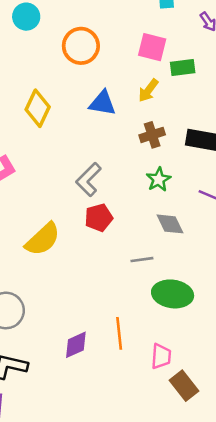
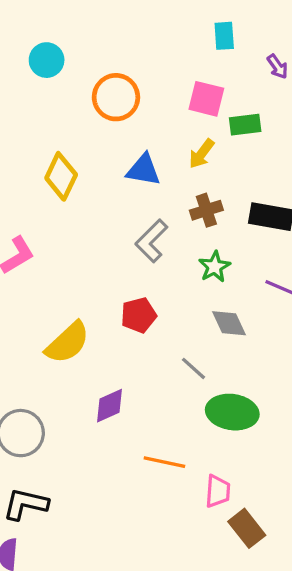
gray L-shape: (89, 179) -> (152, 241), moved
gray line: (142, 260) -> (193, 368), turned 50
orange line: (119, 333) -> (164, 462), turned -72
purple diamond: (76, 345) -> (110, 406), moved

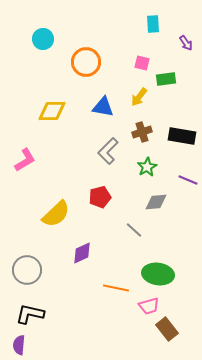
pink square: (206, 99) -> (142, 63), size x0.7
yellow diamond: (61, 176) -> (52, 111), turned 64
gray diamond: (229, 323) -> (156, 202), turned -70
green ellipse: (232, 412) -> (158, 274), moved
pink trapezoid: (218, 491) -> (149, 306), turned 70

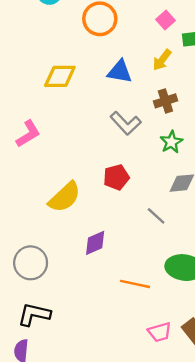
pink square: (142, 63) -> (165, 20), turned 35
gray L-shape: (108, 151) -> (126, 123), turned -88
pink trapezoid: (149, 306) -> (160, 332), moved

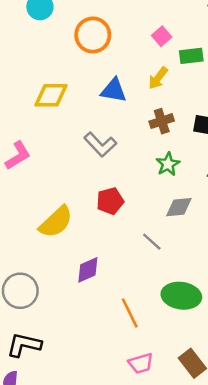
gray L-shape: (126, 123) -> (100, 144), moved
orange line: (135, 284) -> (130, 313), turned 52
pink trapezoid: (160, 332) -> (141, 363), moved

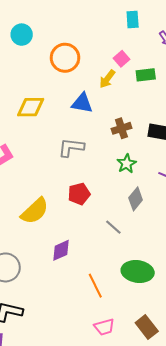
yellow arrow: (158, 78) -> (107, 79), moved
gray L-shape: (100, 144) -> (71, 147), turned 140
gray diamond: (179, 207) -> (136, 199), turned -45

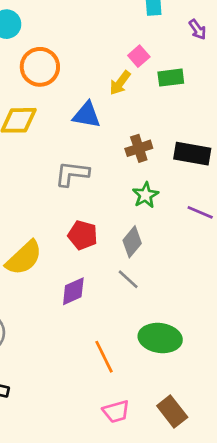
orange circle: (65, 58) -> (40, 67), moved
red pentagon: (79, 194) -> (83, 235), turned 30
gray diamond: (136, 199) -> (132, 242), moved
purple diamond: (61, 250) -> (73, 291), moved

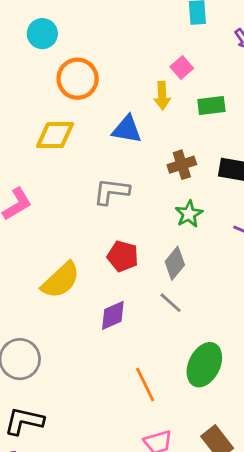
green rectangle: (171, 78) -> (211, 105), moved
yellow arrow: (120, 83) -> (162, 96), turned -40
green ellipse: (160, 338) -> (204, 365), turned -72

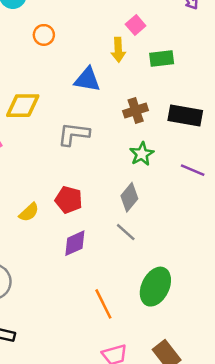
orange circle: (78, 79) -> (44, 35), size x0.6
yellow diamond: (55, 135) -> (23, 106), moved
red pentagon: (123, 256) -> (69, 200), moved
yellow semicircle: (61, 280) -> (29, 212), size x0.6

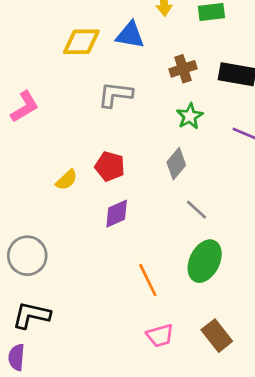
yellow diamond: (23, 106) -> (81, 42), moved
gray line: (126, 232) -> (197, 210), moved

